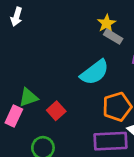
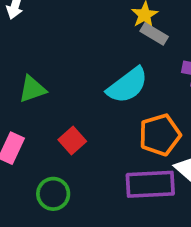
green triangle: (28, 97) -> (32, 89), moved

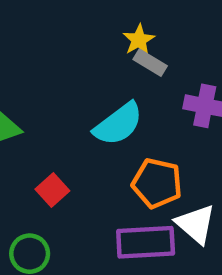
orange pentagon: (160, 135) -> (157, 183), turned 30

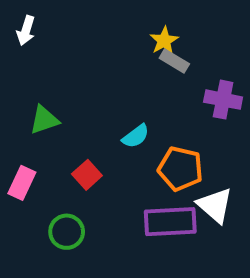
cyan semicircle: (118, 124) -> (136, 136), moved, size x0.6

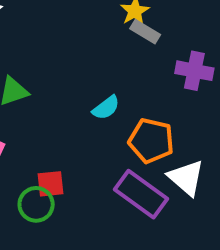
red square: (87, 175) -> (50, 184), moved, turned 36
purple rectangle: (170, 222) -> (141, 194), turned 39

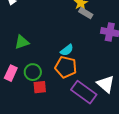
orange pentagon: (151, 141) -> (66, 67), moved
green circle: (36, 204) -> (33, 72), moved

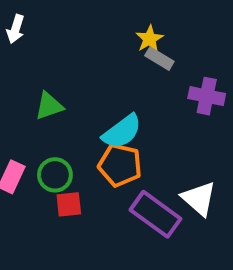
green triangle: (22, 42) -> (49, 106), moved
cyan semicircle: (67, 50) -> (122, 131), size x1.5

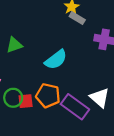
orange pentagon: (120, 165) -> (48, 96), moved
green circle: (55, 175) -> (13, 98), moved

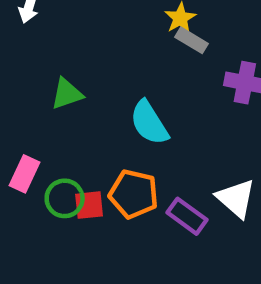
cyan semicircle: (56, 60) -> (149, 123), turned 95
purple rectangle: (75, 107) -> (187, 216), size x0.7

